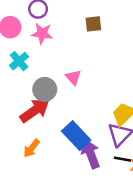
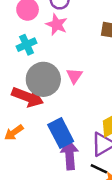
gray circle: (45, 89) -> (43, 79), size x1.4
red arrow: (35, 110) -> (28, 97), turned 40

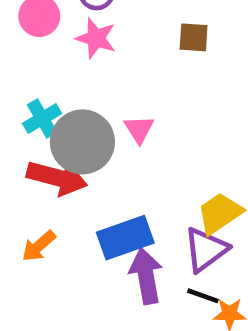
cyan cross: (26, 45) -> (42, 118), moved
blue rectangle: (61, 133) -> (125, 238), turned -76

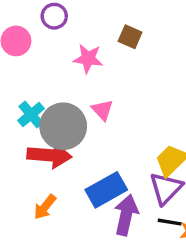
brown square: (194, 37) -> (130, 37), turned 30
pink star: (96, 38) -> (88, 59), moved
purple arrow: (146, 276) -> (126, 215), turned 33

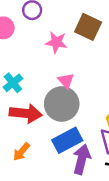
brown square: (130, 37) -> (88, 27), size x1.5
gray circle: (63, 126) -> (62, 104), moved

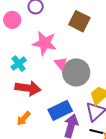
pink star: (56, 42) -> (45, 43), moved, size x1.4
gray circle: (62, 104) -> (76, 72), moved

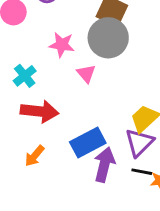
pink star: (45, 43) -> (62, 45), size x0.7
gray circle: (76, 72) -> (108, 38), moved

